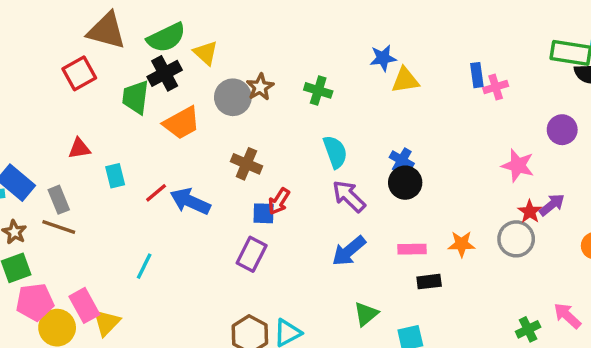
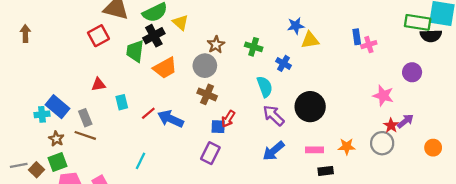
gray circle: (233, 97) -> (205, 66), moved
blue cross: (402, 160) -> (284, 63), moved
black circle: (405, 183) -> (310, 107), size x1.4

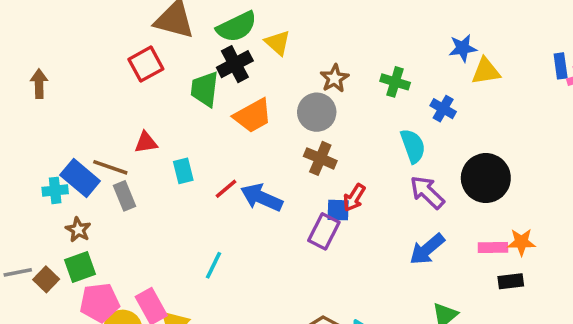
brown arrow: (25, 33) -> (39, 84), moved
brown line: (85, 135) -> (110, 167), moved
orange star: (347, 147) -> (521, 242), moved
purple rectangle: (210, 153) -> (324, 231), moved

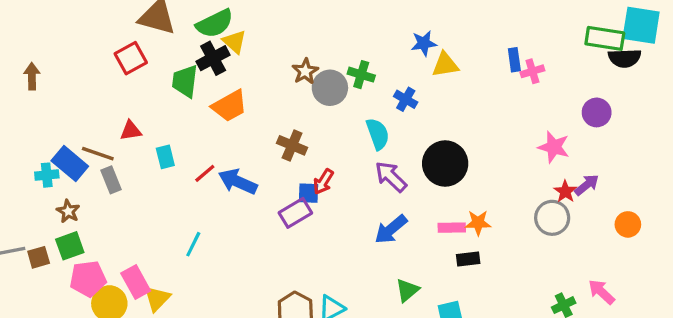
yellow triangle: (278, 43) -> (234, 42), moved
gray circle: (317, 112) -> (330, 88), moved
purple rectangle: (324, 231) -> (295, 213), turned 32
brown square: (46, 279) -> (39, 257), turned 30

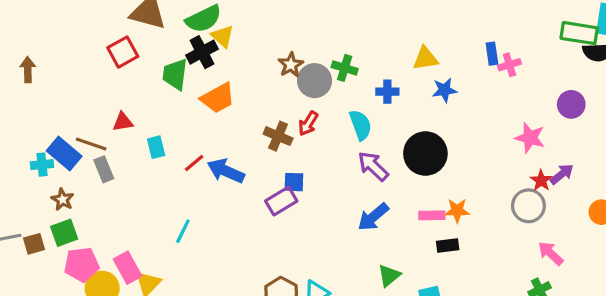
blue star: (424, 43) -> (444, 90), moved
blue cross: (406, 99) -> (387, 92), turned -30
red arrow: (323, 182) -> (308, 123), moved
pink arrow: (602, 292) -> (551, 253), moved

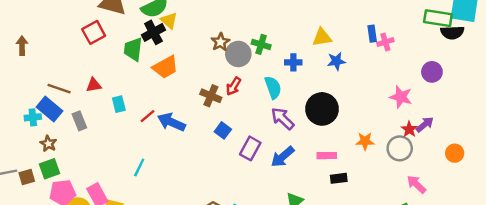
brown line: (91, 144) -> (59, 89), moved
blue square: (294, 182) -> (223, 130), turned 35
purple rectangle: (281, 201) -> (250, 148), moved, turned -30
orange star: (457, 211) -> (365, 141), moved

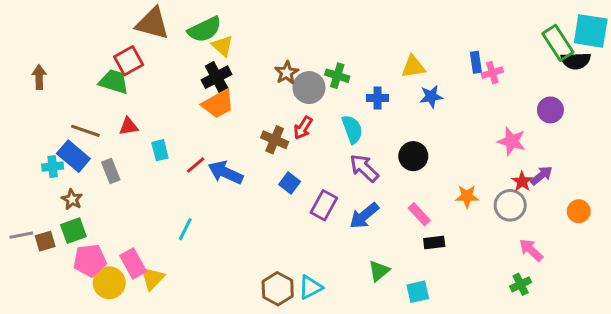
green rectangle: (438, 18) -> (558, 43), turned 48
black cross: (153, 32) -> (217, 77), moved
green trapezoid: (133, 49) -> (114, 82), moved, turned 100
black circle: (322, 109) -> (413, 156), size x0.7
pink rectangle: (327, 156) -> (419, 214), turned 48

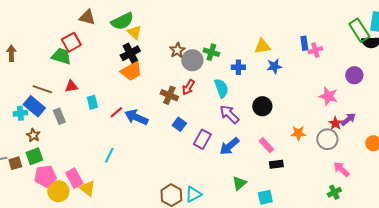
brown triangle: (152, 23) -> (87, 17), size x0.7
yellow triangle: (152, 278) -> (87, 188), turned -36

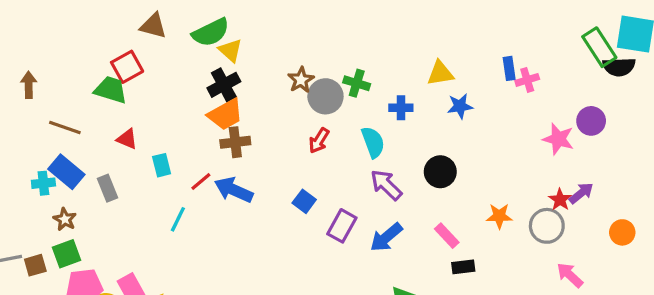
red triangle: (71, 86) -> (127, 139), turned 32
brown line: (42, 89) -> (65, 127), moved
brown cross: (169, 95) -> (235, 142), moved, turned -30
pink star: (328, 96) -> (558, 139), moved
cyan line: (109, 155) -> (178, 219), moved

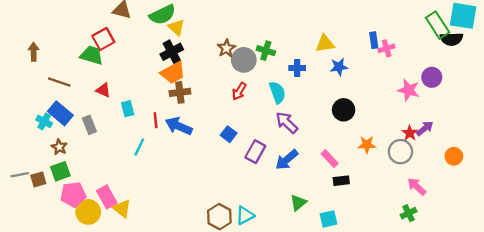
black circle: (440, 172) -> (344, 110), moved
red line: (201, 182) -> (156, 120), turned -56
cyan cross: (43, 183) -> (44, 121), turned 35

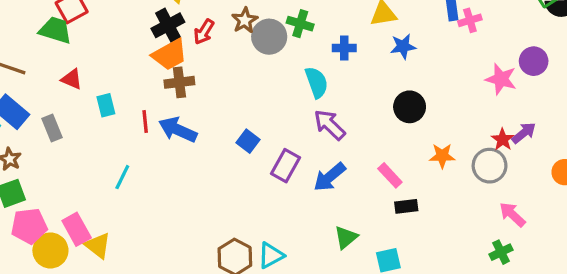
red arrow: (239, 91) -> (204, 32), moved
cyan line: (139, 147) -> (122, 177), moved

